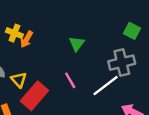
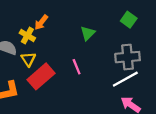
green square: (132, 31) -> (129, 20), moved
yellow cross: (14, 33) -> (27, 35), moved
white line: (106, 86) -> (125, 79), moved

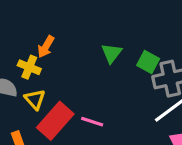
green square: (129, 20) -> (148, 62), moved
pink line: (77, 67) -> (92, 122), moved, turned -42

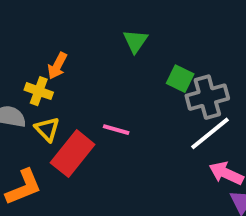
green triangle: (111, 53) -> (135, 41), moved
pink line: (92, 122) -> (116, 130), moved

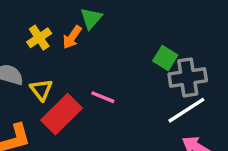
green triangle: (135, 41) -> (91, 18), moved
orange arrow: (57, 66) -> (72, 37), moved
yellow cross: (39, 91) -> (39, 38), moved, turned 30

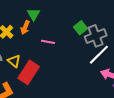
green square: (165, 58) -> (81, 28), turned 32
pink line: (103, 97) -> (48, 42), moved

